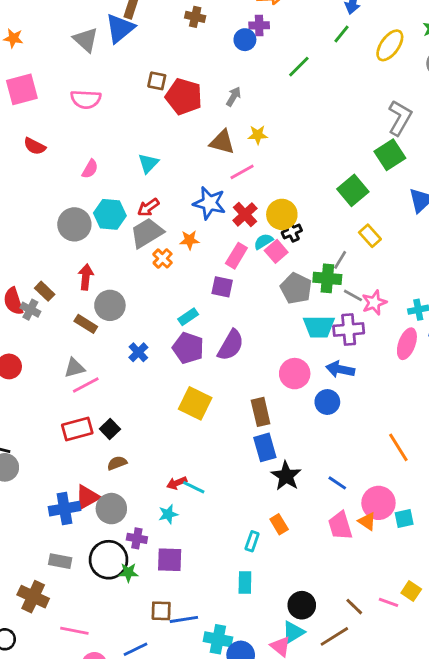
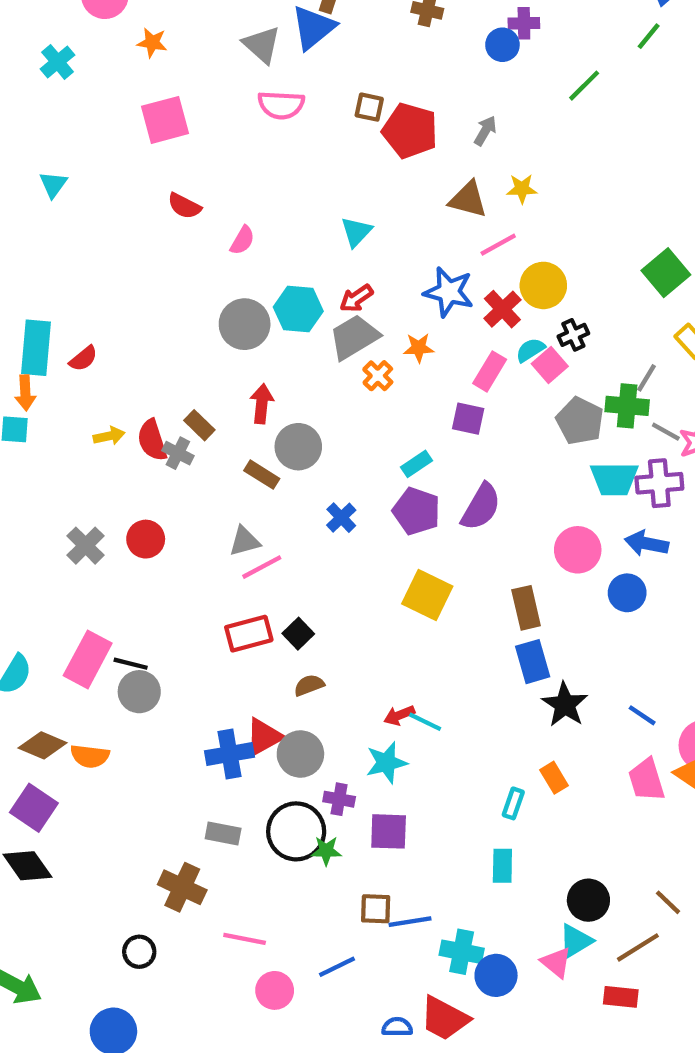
pink semicircle: (86, 99) -> (281, 105), moved
pink semicircle: (90, 169) -> (242, 240), moved
yellow circle: (282, 214) -> (543, 285), moved
cyan star: (168, 514) -> (386, 763), size x1.4

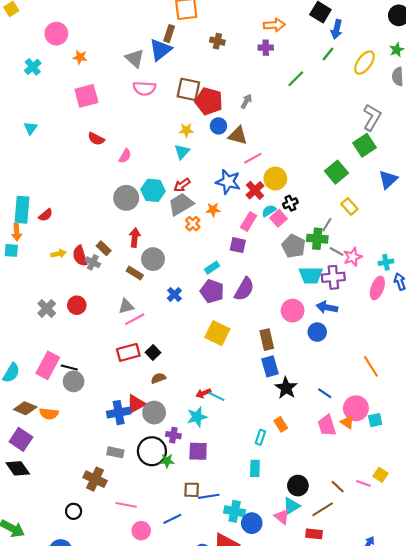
blue circle: (502, 45) -> (218, 126), moved
brown square: (369, 107) -> (188, 89), size x1.6
yellow star: (522, 189) -> (186, 130), moved

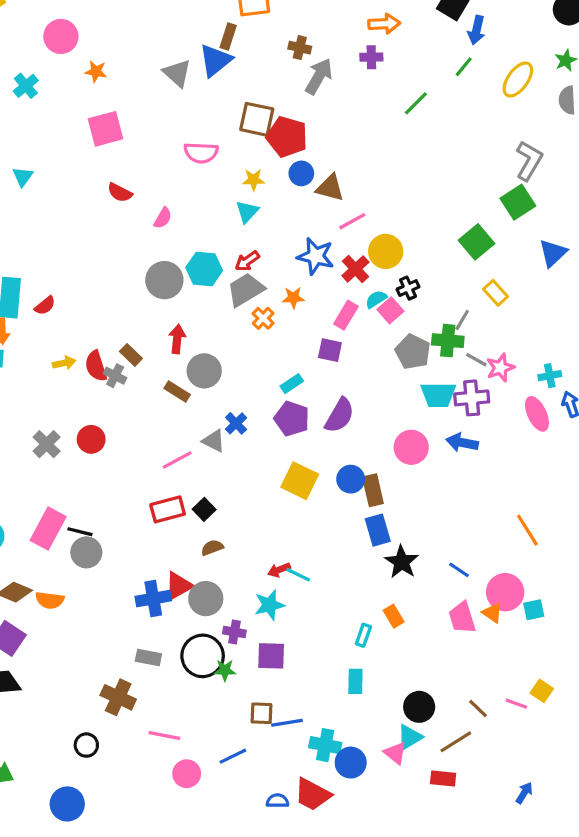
pink semicircle: (144, 88) -> (201, 153), moved
gray arrow: (246, 101) -> (319, 76), moved, size x1.6
pink ellipse: (377, 288) -> (537, 414), turned -45
gray triangle: (126, 306) -> (214, 441), moved, turned 42
blue circle: (317, 332) -> (351, 479), moved

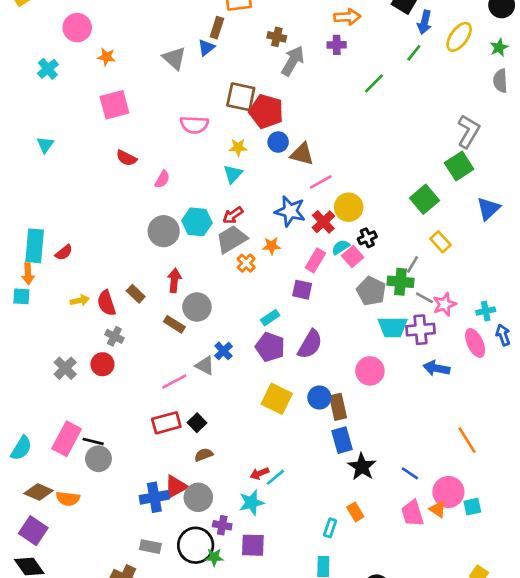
blue triangle: (215, 60) -> (206, 48), size x0.6
yellow ellipse: (518, 79) -> (459, 37), moved
gray cross: (115, 376) -> (114, 336), moved
blue arrow: (462, 443) -> (436, 368), moved
cyan line: (298, 575) -> (275, 477), turned -66

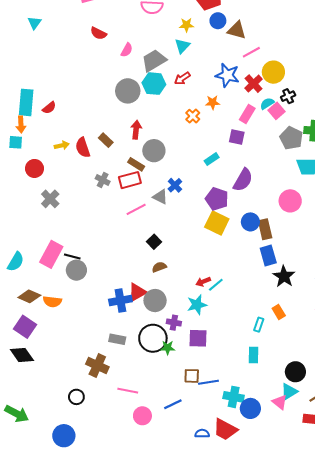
gray trapezoid: (232, 239) -> (154, 61), moved
gray cross: (114, 336) -> (103, 180), moved
purple pentagon: (270, 347) -> (217, 199), moved
red circle: (102, 364) -> (34, 168), moved
red rectangle: (166, 423) -> (130, 180), moved

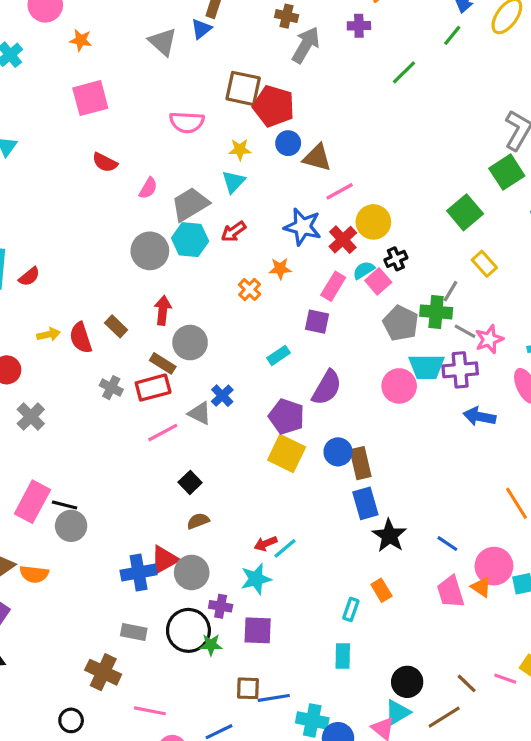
pink circle: (290, 201) -> (399, 386), moved

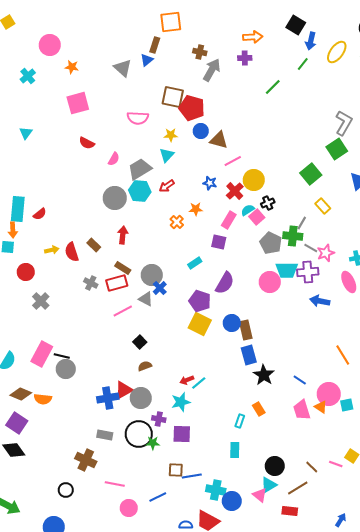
blue star: (303, 227) -> (210, 183), size x0.6
gray circle: (190, 343) -> (152, 275), moved

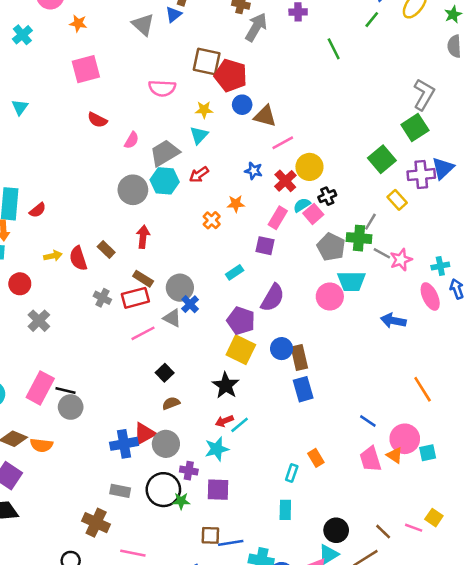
green line: (273, 87) -> (334, 49), turned -72
purple cross: (308, 272) -> (421, 175), moved
black star: (264, 375) -> (226, 385), moved

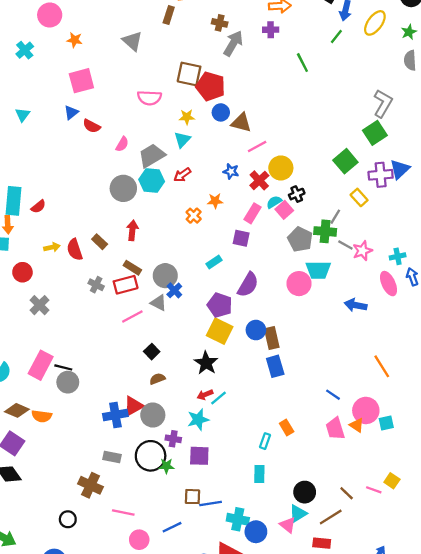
blue triangle: (174, 14) -> (71, 112), moved

